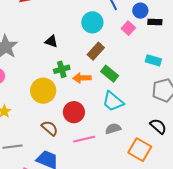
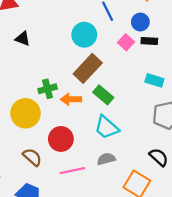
black rectangle: (155, 22) -> (149, 41), moved
black triangle: (51, 41) -> (23, 39), moved
brown rectangle: (96, 51) -> (88, 68), size x1.4

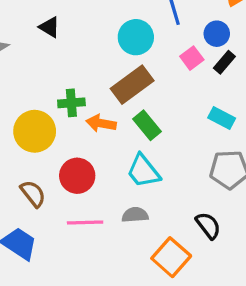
black rectangle: (149, 41) -> (224, 62), turned -63

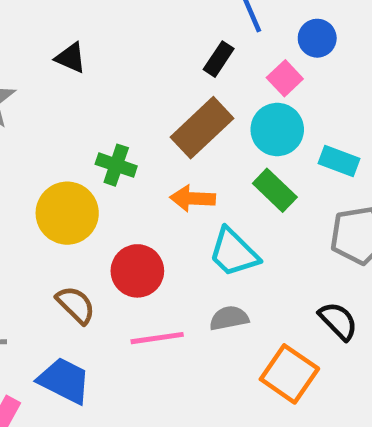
cyan circle: (136, 37) -> (277, 129), moved
black rectangle: (224, 62) -> (219, 59), moved
green cross: (71, 103) -> (116, 165), turned 30
orange arrow: (101, 123) -> (193, 198), moved
green rectangle: (147, 125) -> (275, 190), moved

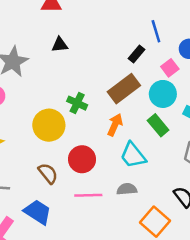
black triangle: (71, 58) -> (60, 45), turned -36
orange arrow: (193, 198) -> (115, 125), turned 105

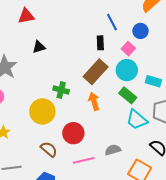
black rectangle: (137, 54) -> (100, 43), turned -32
orange arrow: (115, 125) -> (94, 101), turned -30
cyan trapezoid: (133, 155) -> (137, 120), moved

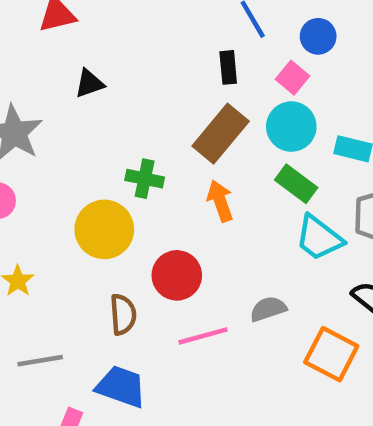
brown semicircle: (49, 149) -> (123, 314), turned 48

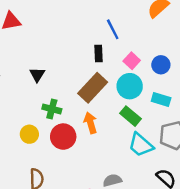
blue circle: (318, 36) -> (161, 65), moved
black triangle: (89, 83) -> (37, 75), moved, turned -42
yellow circle: (104, 229) -> (29, 134), size x0.6
red circle: (177, 275) -> (63, 137), moved

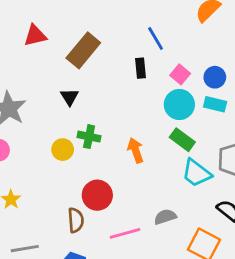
brown rectangle: (93, 88) -> (83, 50), moved
cyan rectangle: (161, 100) -> (215, 104), moved
yellow circle: (29, 134) -> (63, 150), moved
red circle: (63, 137) -> (97, 195), moved

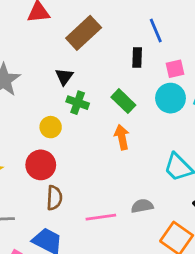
pink square: (180, 74) -> (175, 69), turned 30
green cross: (89, 137) -> (78, 103), moved
green rectangle: (182, 140) -> (123, 101), moved
red circle: (97, 195) -> (41, 165), moved

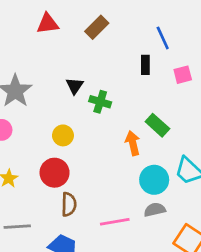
brown rectangle: (84, 33) -> (97, 27), moved, size x0.7
cyan circle: (171, 98) -> (154, 180), moved
green rectangle: (123, 101) -> (157, 125), moved
green cross: (78, 103) -> (100, 102), moved

